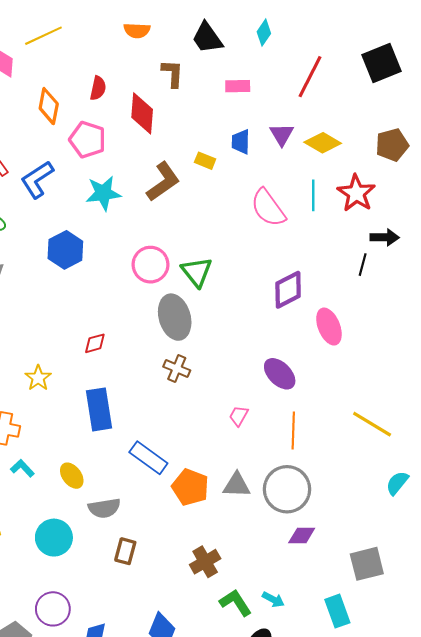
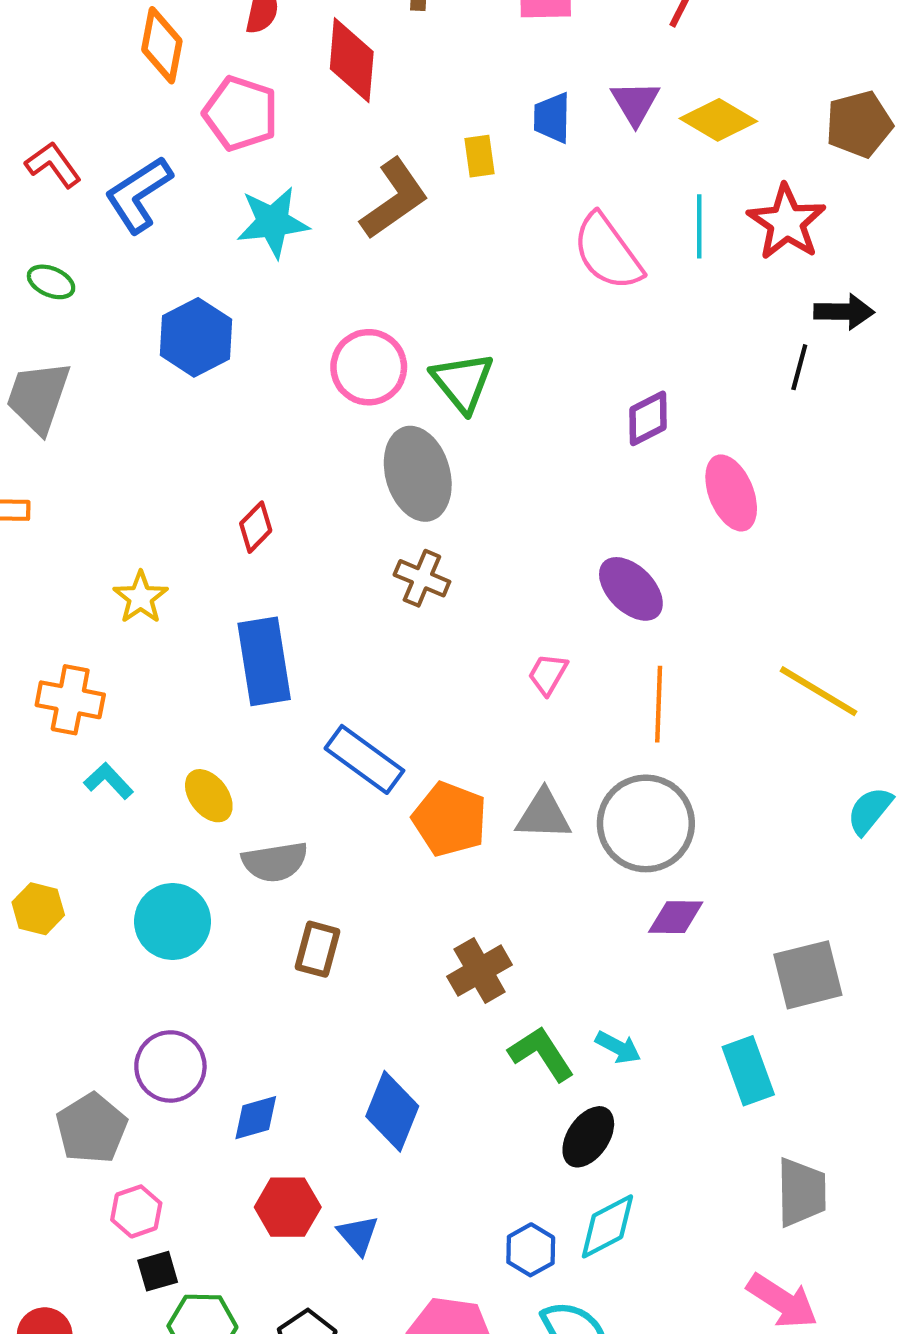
yellow rectangle: (205, 161) -> (480, 156), turned 60
purple diamond: (288, 290) -> (648, 418), size x0.7
red diamond: (95, 343) -> (256, 527), turned -30

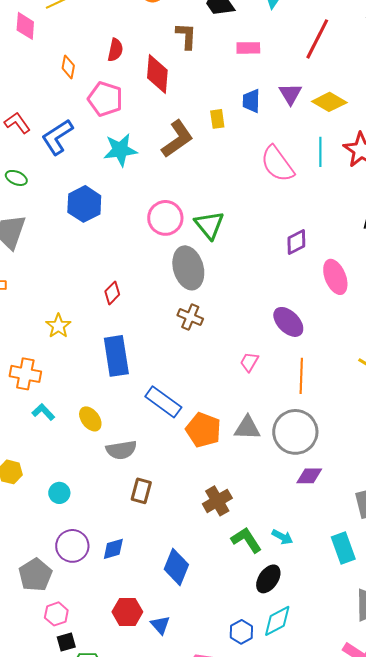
orange diamond: (162, 45) -> (68, 67), size x0.7
cyan circle: (173, 921) -> (59, 493), moved, size x0.6
blue diamond: (256, 1118) -> (113, 549), moved

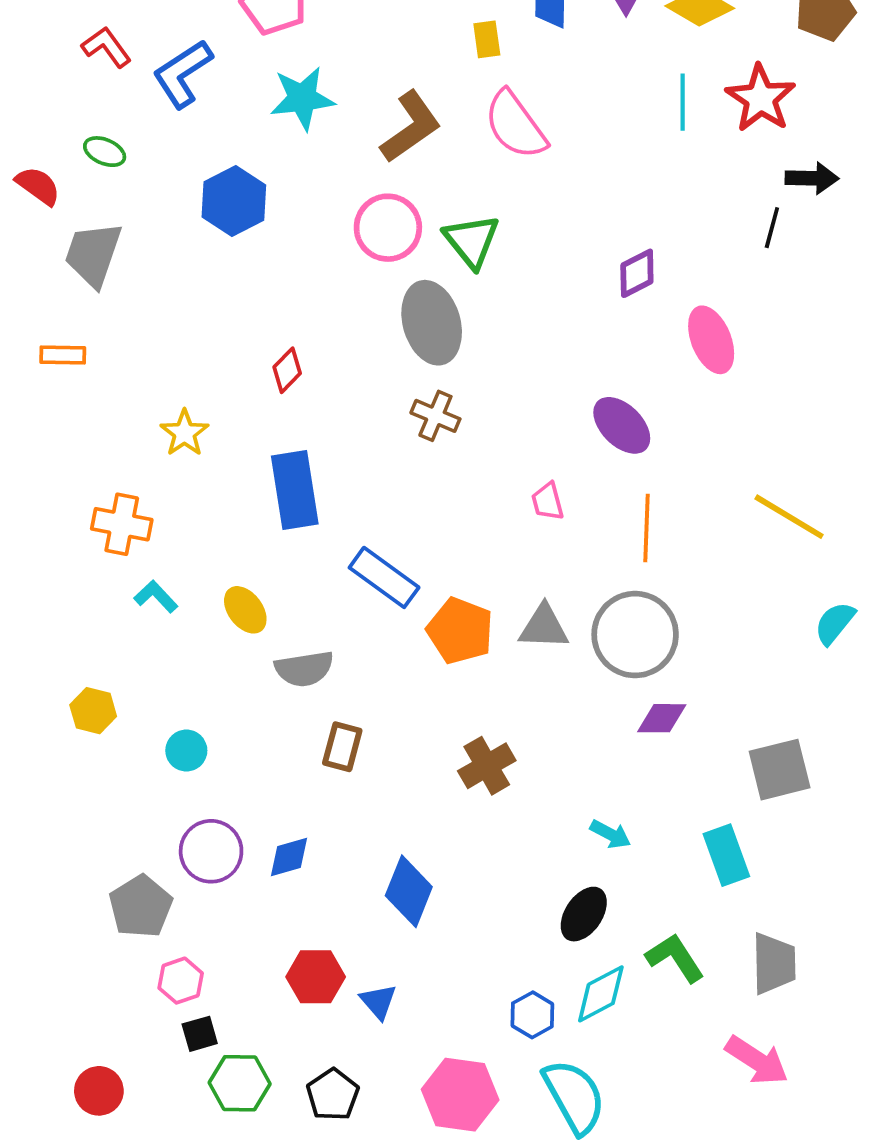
brown L-shape: (177, 139) -> (411, 127), moved
pink semicircle: (277, 164) -> (515, 125), moved
pink trapezoid: (249, 362) -> (548, 501), turned -45
green L-shape: (246, 540) -> (675, 958), moved

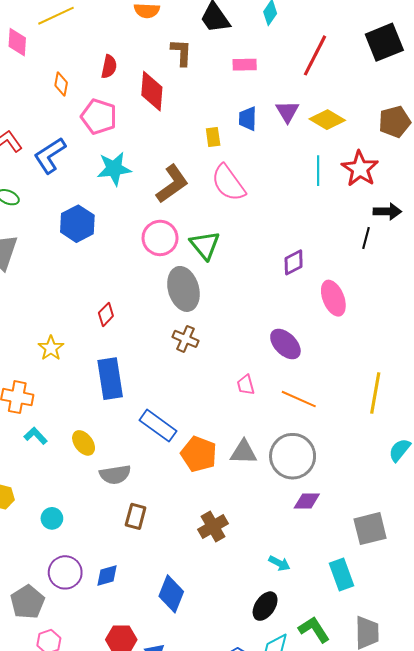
yellow line: (789, 517) -> (375, 393), turned 69
orange line: (646, 528) -> (299, 399), turned -68

